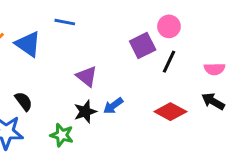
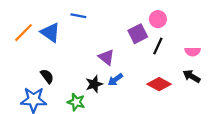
purple triangle: (87, 76) -> (106, 57), moved

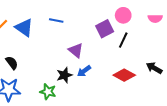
blue line: (78, 16) -> (56, 20), moved
pink semicircle: (193, 52) -> (155, 18), moved
black semicircle: (47, 76) -> (12, 63), moved

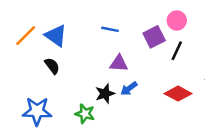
blue line: (56, 20) -> (110, 29), moved
purple triangle: (76, 50) -> (119, 63), turned -35
black semicircle: (12, 63) -> (52, 66), moved

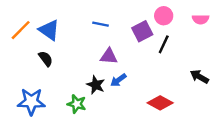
black star: (105, 94) -> (96, 85), turned -30
red diamond: (178, 94) -> (160, 103), moved

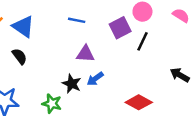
pink semicircle: (201, 19) -> (181, 15), turned -147

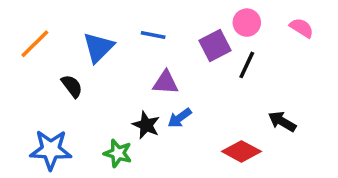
blue triangle: (23, 27) -> (98, 47), moved, turned 40
black arrow: (180, 75) -> (282, 121), moved

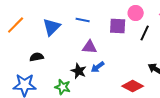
purple square: (215, 46) -> (118, 26), turned 30
black line: (247, 65) -> (145, 33), moved
black semicircle: (72, 86) -> (37, 57), moved, turned -64

